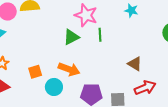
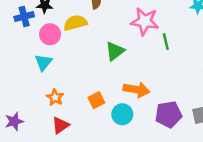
green triangle: (71, 37) -> (115, 51), moved

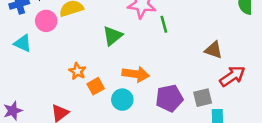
cyan triangle: (43, 62) -> (23, 43), moved, turned -42
orange star: (55, 97) -> (77, 71), moved

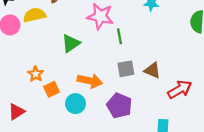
brown triangle: (214, 50) -> (152, 70), moved
purple pentagon: (169, 98) -> (119, 106), turned 30
gray square: (203, 98) -> (126, 69), moved

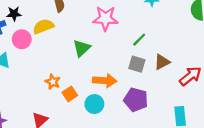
green line: (119, 36) -> (139, 40), moved, turned 64
gray square: (126, 69) -> (137, 64), turned 35
brown triangle: (152, 70) -> (162, 62), turned -42

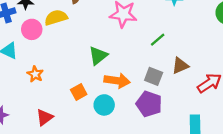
green triangle: (82, 48) -> (98, 56), moved
gray square: (137, 64) -> (154, 76), moved
orange star: (53, 82) -> (35, 74), moved

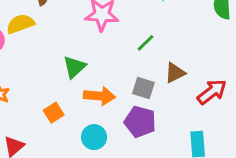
cyan circle: (104, 105) -> (94, 137), moved

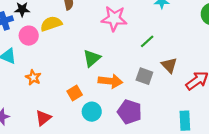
brown triangle: (175, 73) -> (169, 65), turned -49
purple pentagon: (140, 122) -> (130, 112), moved
cyan circle: (94, 137) -> (92, 112), moved

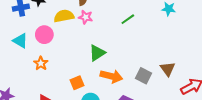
pink star: (114, 18) -> (86, 17), moved, size x0.6
pink circle: (29, 36) -> (44, 35), moved
green line: (147, 41) -> (128, 19), moved

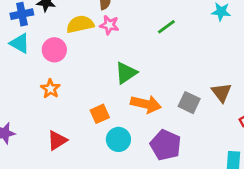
cyan triangle: (20, 41) -> (20, 43), moved

